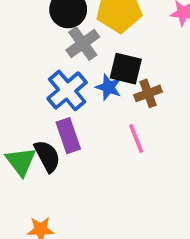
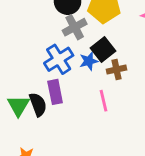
black square: (126, 69) -> (103, 49), turned 30
blue star: (109, 87) -> (89, 61), turned 30

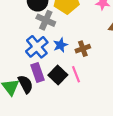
gray cross: (75, 27) -> (46, 20), turned -30
black square: (103, 49) -> (58, 75), moved

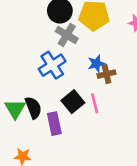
blue star: (60, 45) -> (96, 64), moved
purple rectangle: (38, 73) -> (54, 124), moved

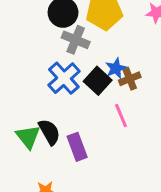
black square: (73, 102) -> (98, 81), moved

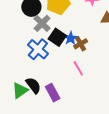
gray cross: (76, 40) -> (42, 23), turned 30
black square: (98, 81) -> (57, 37), moved
green triangle: (28, 137) -> (20, 90), turned 42

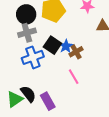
gray cross: (42, 23) -> (27, 33), moved, turned 30
blue cross: (38, 49) -> (33, 57), turned 30

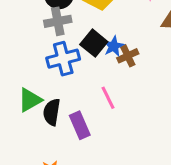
pink line: (74, 77) -> (108, 98), moved
black semicircle: (28, 94) -> (52, 112), turned -138
green triangle: (15, 99) -> (30, 100), moved

